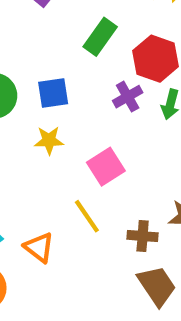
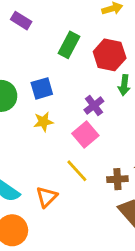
purple cross: (128, 97) -> (94, 106), moved
orange triangle: (39, 247) -> (47, 197), turned 45

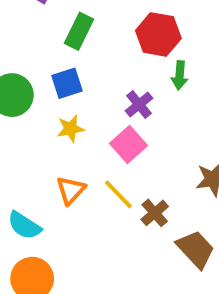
green rectangle: (69, 45) -> (79, 31), moved
brown cross: (117, 179) -> (155, 213), moved, turned -36
orange triangle: (47, 197) -> (71, 190), moved

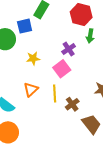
blue square: (67, 83) -> (25, 26), moved
yellow line: (118, 194) -> (55, 93), turned 36

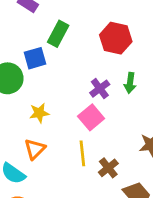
green arrow: (90, 36) -> (130, 83), moved
yellow star: (33, 58) -> (39, 113), moved
orange triangle: (31, 89) -> (35, 149), moved

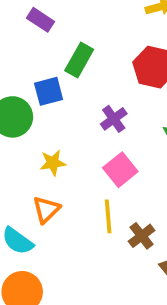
purple cross: (100, 89) -> (114, 119), moved

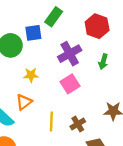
purple cross: (114, 119) -> (70, 54), size x1.5
yellow line: (108, 216) -> (51, 122), moved

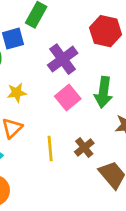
red hexagon: (97, 26) -> (106, 31), moved
green arrow: (103, 62) -> (103, 92), moved, size x1.5

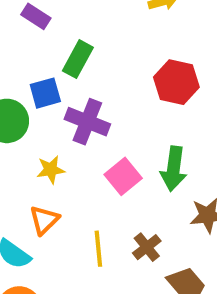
purple cross: (63, 59) -> (87, 122), moved, turned -32

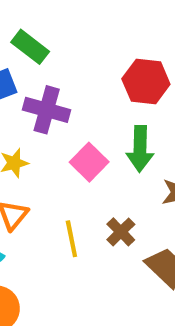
green rectangle: (78, 59) -> (30, 47), turned -75
red hexagon: (176, 82) -> (146, 82), moved

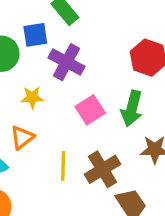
brown cross: (121, 232) -> (102, 169), size x1.5

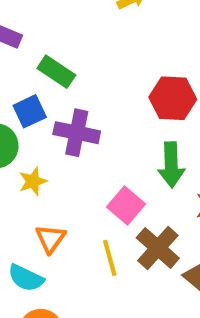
yellow star: (32, 97) -> (33, 181), moved
pink square: (90, 110) -> (126, 206), moved

